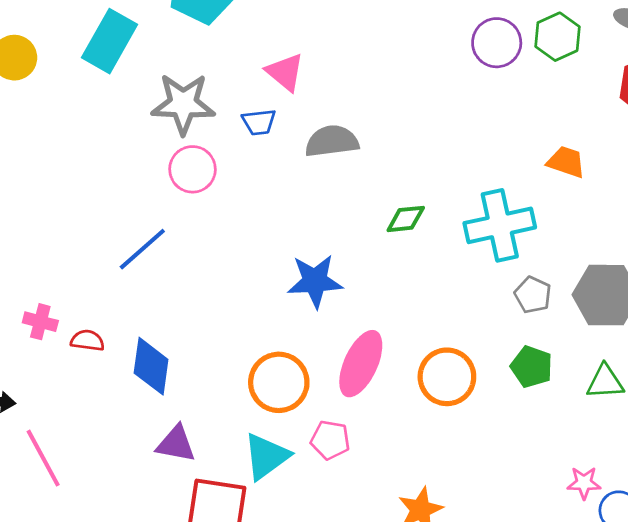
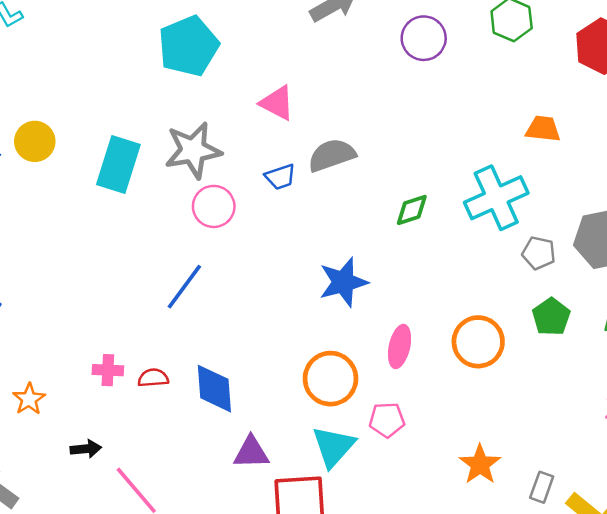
cyan rectangle: (110, 41) -> (118, 164), moved
purple circle: (497, 43) -> (424, 38), moved
blue trapezoid: (259, 122) -> (280, 177), moved
pink ellipse: (361, 364) -> (400, 346), size x0.7
green pentagon: (532, 367) -> (551, 317), turned 30

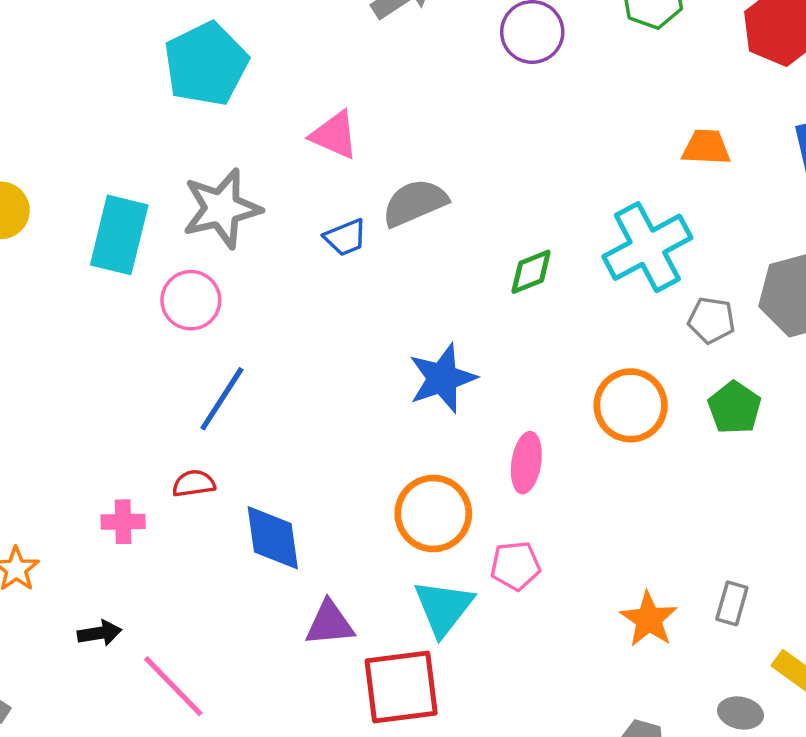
pink circle: (214, 206) -> (191, 300), moved
orange circle: (478, 342) -> (631, 405), moved
red semicircle: (153, 378) -> (194, 483), moved
gray rectangle: (542, 487) -> (732, 603), moved

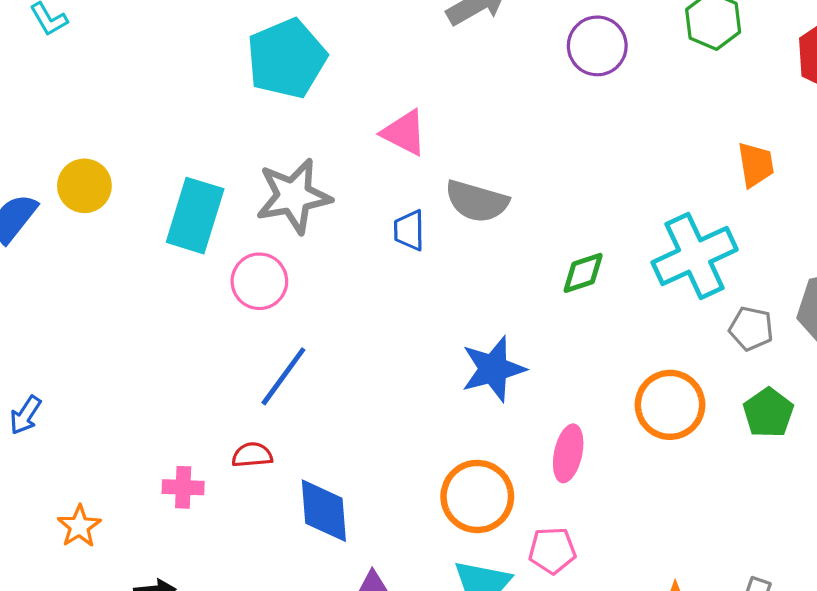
orange trapezoid: (706, 147) -> (756, 165), turned 75
gray semicircle: (415, 203) -> (477, 201), turned -144
blue trapezoid: (345, 238) -> (409, 230), turned 108

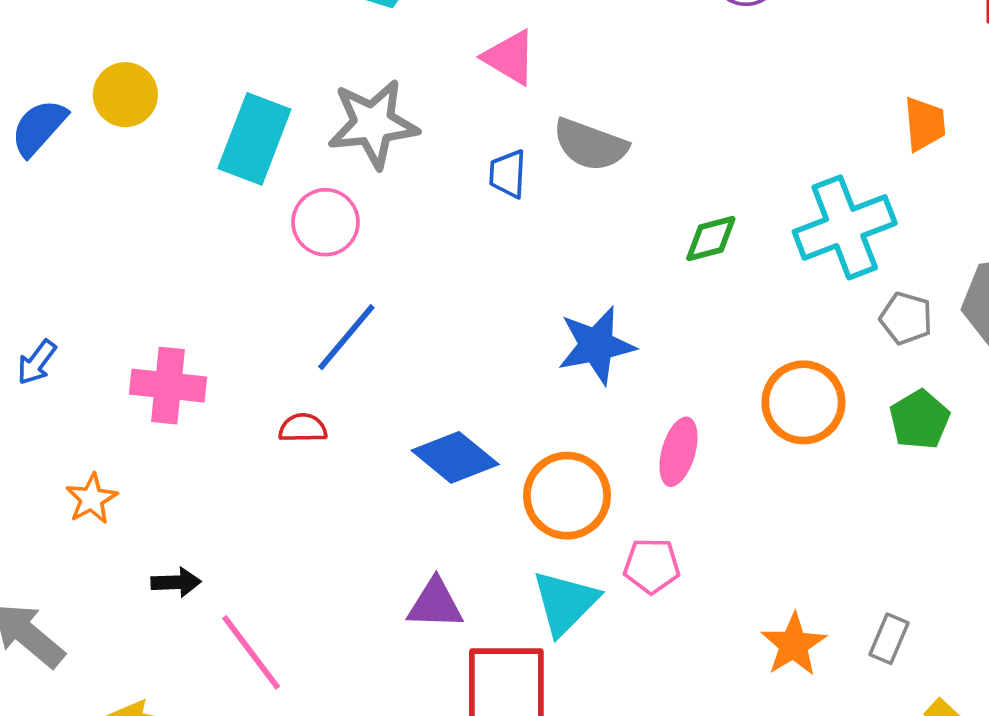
pink cross: (183, 487) -> (168, 386), moved, size x1.5
blue diamond: (324, 511) -> (455, 457), moved, turned -50

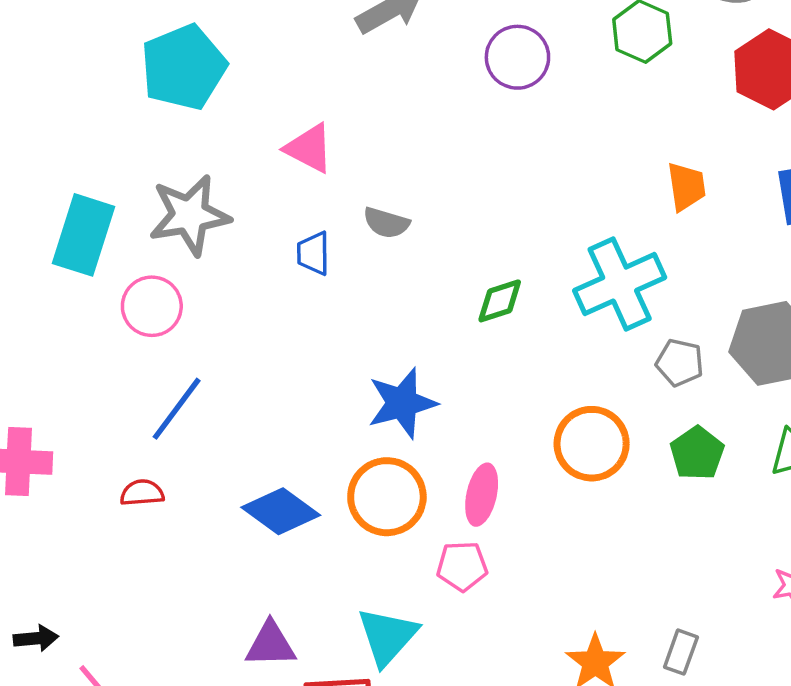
gray semicircle: (590, 145) -> (386, 223), size x0.7
orange circle: (567, 496) -> (387, 497), moved
pink pentagon: (652, 566) -> (462, 566), moved

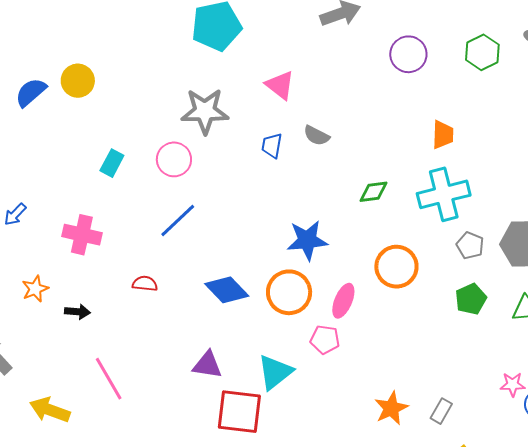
orange trapezoid: (686, 187) -> (443, 135), moved
cyan rectangle: (83, 235) -> (112, 163), moved, size x0.6
orange circle: (592, 444) -> (396, 267), moved
red semicircle: (142, 493) -> (145, 284), moved
black arrow: (36, 638) -> (77, 312), moved

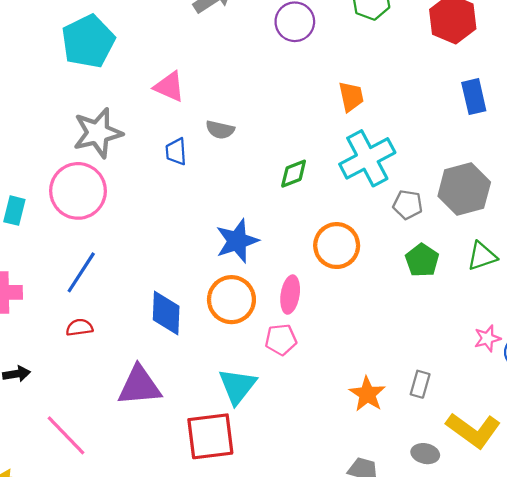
pink circle: (174, 159) -> (78, 191), size x1.5
blue line: (178, 221) -> (81, 272), moved
blue diamond: (227, 290) -> (166, 313), turned 60
purple triangle: (207, 365) -> (139, 386), moved, size x1.4

